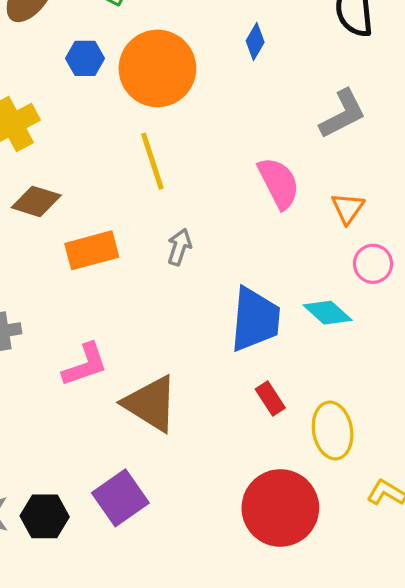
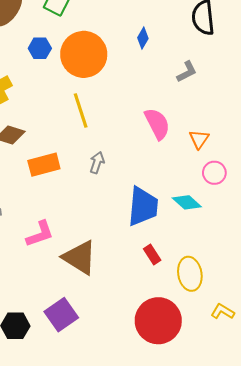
gray L-shape: (343, 114) -> (187, 72), moved, size x0.7

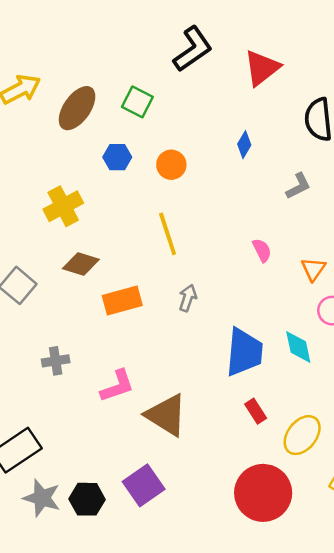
orange circle: (84, 54) -> (171, 165), size x0.5
pink semicircle: (157, 124) -> (262, 250), size x0.6
cyan diamond: (187, 202) -> (298, 347), turned 36
yellow ellipse: (190, 274) -> (302, 435), turned 48

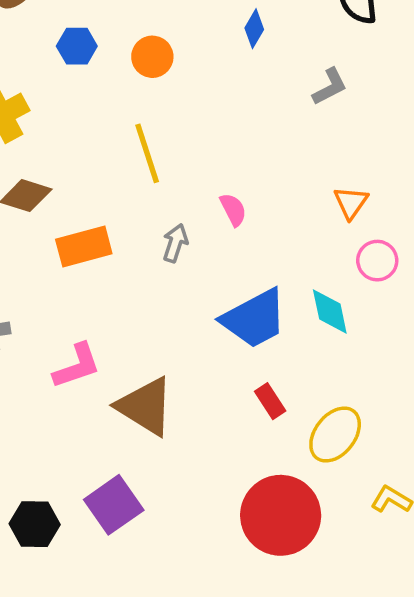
pink semicircle: (262, 250) -> (233, 210), moved
blue trapezoid: (244, 352) -> (254, 319), turned 57

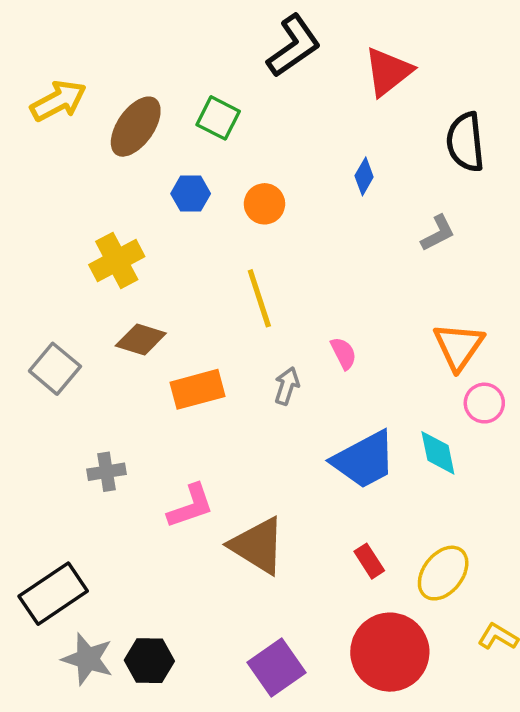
orange triangle: (351, 203) -> (459, 346), size x1.5
red rectangle: (270, 401) -> (369, 561), moved
purple square: (114, 505) -> (277, 668), moved

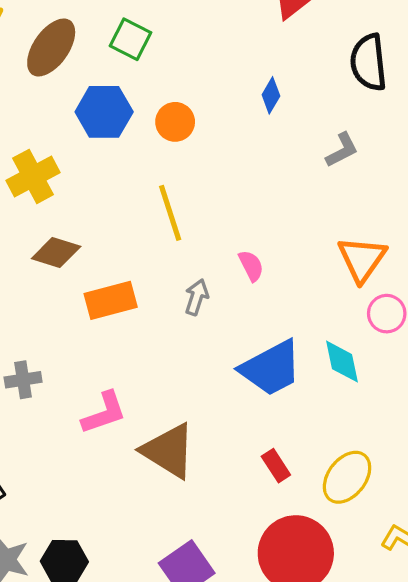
blue hexagon: (191, 194) -> (104, 112), size x1.5

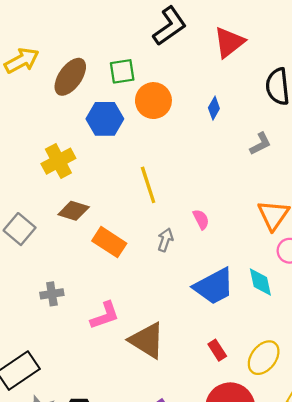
green square: (130, 39) -> (122, 71), turned -36
orange circle: (175, 122) -> (153, 101), moved, size x1.4
orange rectangle: (111, 300) -> (109, 242), turned 48

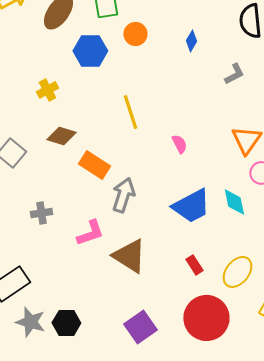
orange circle: (153, 101) -> (135, 34), size x0.7
yellow cross: (58, 161) -> (47, 90), size x0.7
gray arrow: (165, 240) -> (123, 195), moved, size x1.6

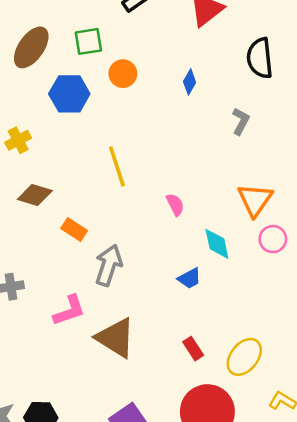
gray L-shape: (234, 74) -> (241, 121), turned -35
orange rectangle: (94, 165) -> (74, 230), size x0.7
cyan diamond: (234, 202) -> (217, 244), moved
blue trapezoid: (191, 206) -> (190, 278), size x0.5

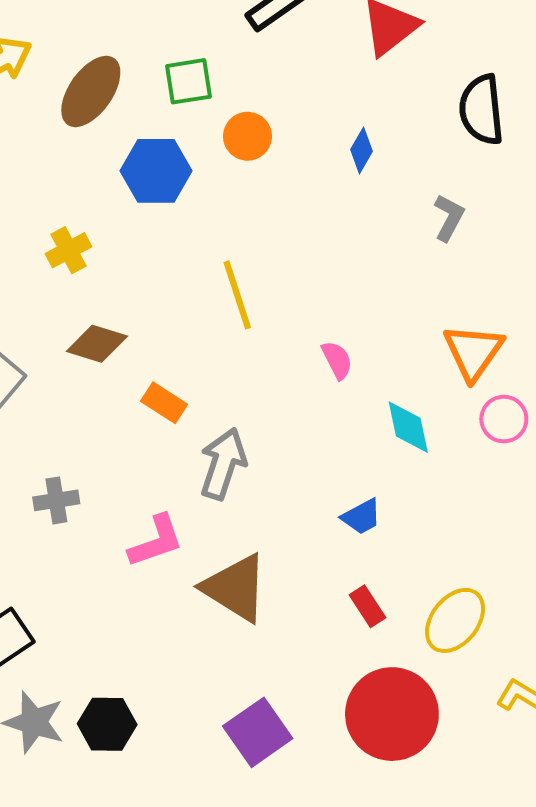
blue trapezoid: (190, 278) -> (361, 517), moved

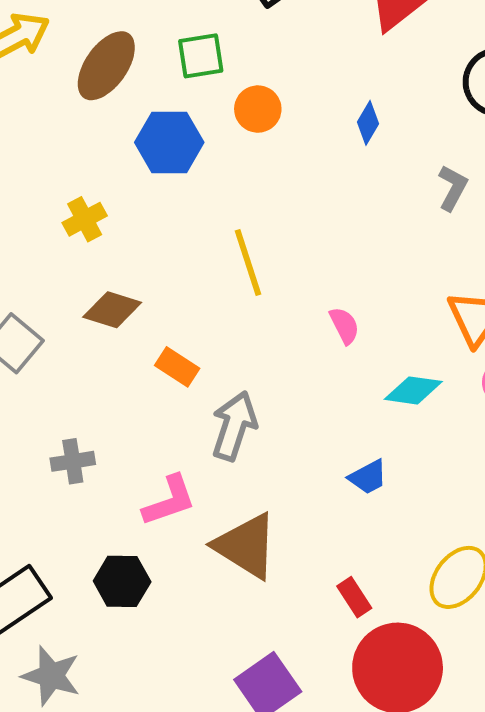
cyan diamond: (408, 427) -> (413, 390), turned -70
red rectangle: (368, 606) -> (354, 597), moved
black hexagon: (107, 724) -> (122, 581), moved

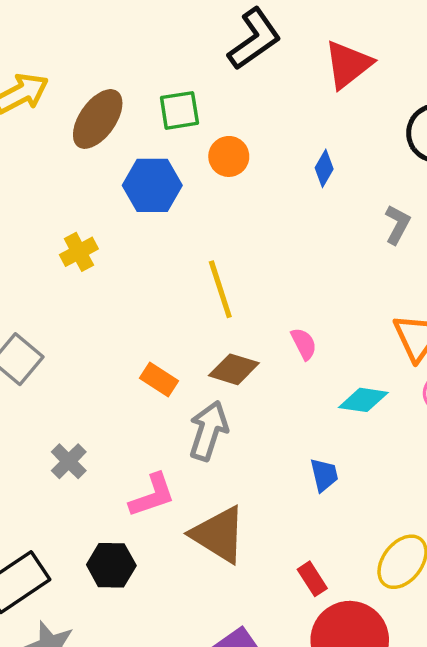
brown diamond: (112, 310) -> (234, 369), moved
gray cross: (73, 461) -> (69, 461), turned -36
blue trapezoid: (368, 477) -> (324, 475), turned -75

